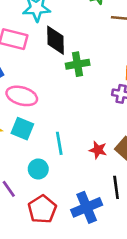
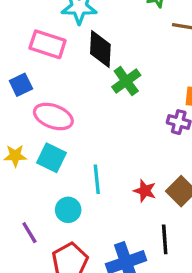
green cross: (78, 64) -> (126, 81), turned -30

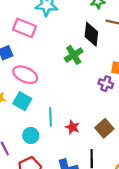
black diamond: (100, 49) -> (91, 34), moved
red star: (145, 191) -> (72, 127), moved

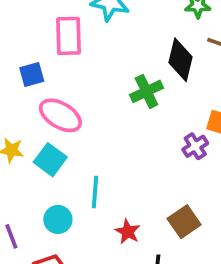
pink rectangle: (25, 28) -> (69, 36), turned 60
purple cross: (106, 84) -> (195, 146), turned 32
red star: (72, 127) -> (128, 232), moved

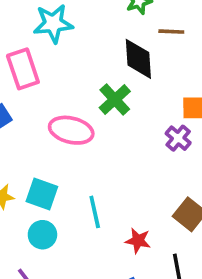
pink ellipse: (60, 115) -> (71, 130), moved
cyan circle: (58, 219) -> (42, 235), moved

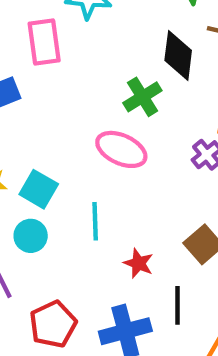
pink ellipse: (71, 130) -> (121, 149), moved

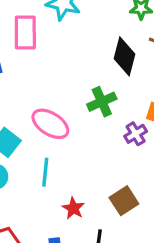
green cross: (142, 97) -> (102, 102), moved
pink ellipse: (121, 149) -> (50, 124), moved

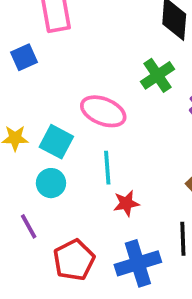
red star: (73, 208) -> (126, 203), moved, turned -30

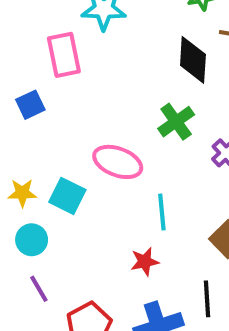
cyan line: (107, 168) -> (162, 212), moved
cyan circle: (51, 183) -> (32, 240), moved

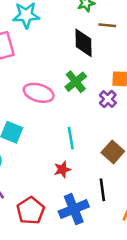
pink ellipse: (118, 162) -> (39, 93), moved

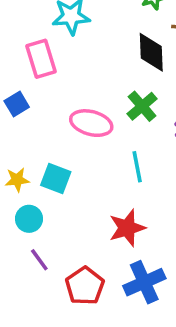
cyan line: (71, 138) -> (137, 167), moved
red star: (62, 169) -> (127, 228), size x1.5

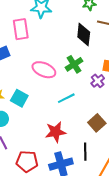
cyan line: (137, 167) -> (66, 98), turned 66
red pentagon: (85, 286) -> (27, 161), turned 30

